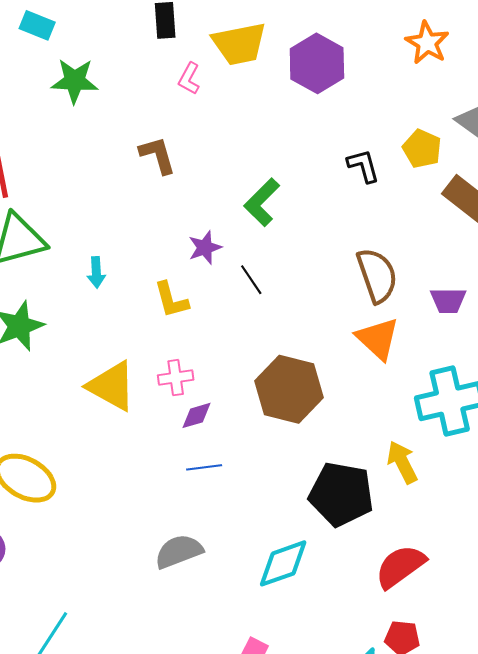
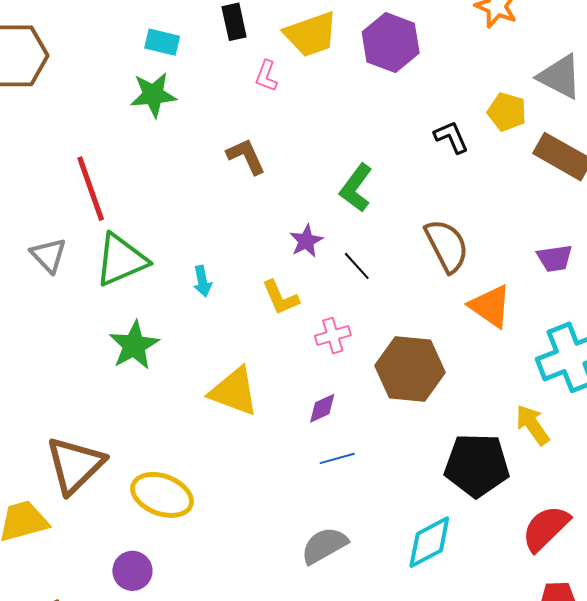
cyan rectangle: (37, 25) -> (162, 42), moved
brown semicircle: (377, 275) -> (447, 246), moved
pink cross: (176, 378) -> (333, 336), moved

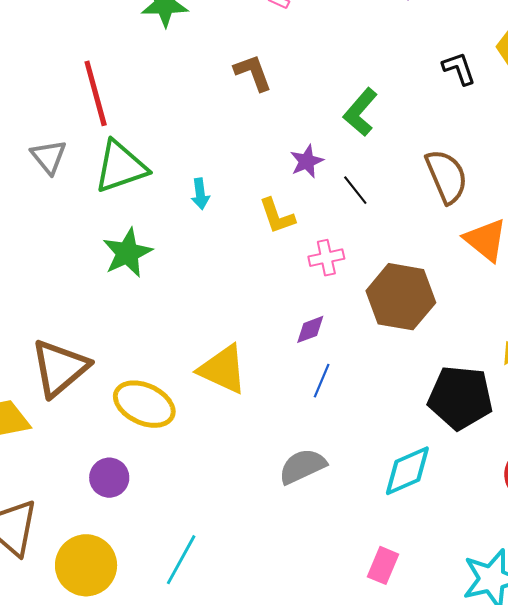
yellow triangle: (234, 391) -> (223, 369), moved
blue line: (337, 458) -> (322, 381), turned -56

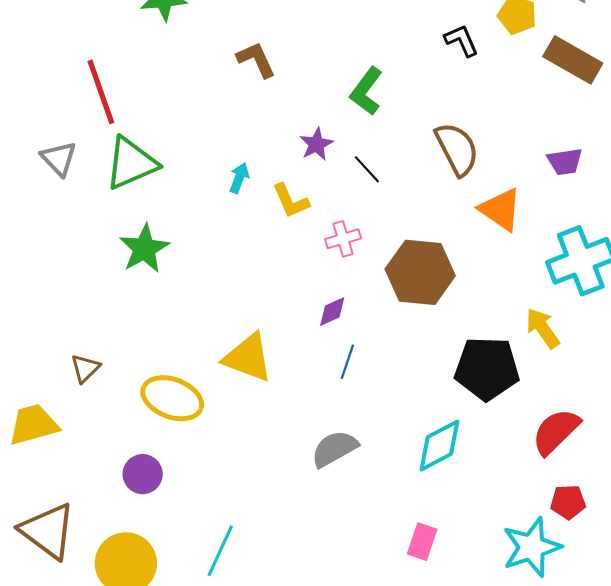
cyan arrow: (200, 194) -> (239, 178), moved, turned -148
brown triangle: (60, 368) -> (85, 368), size x0.5

